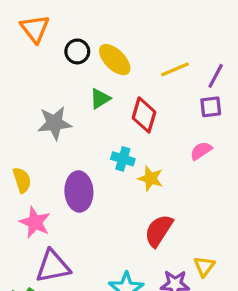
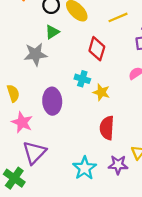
green triangle: (100, 99) -> (52, 32), moved
red semicircle: (159, 231) -> (107, 128), turned -30
purple triangle: (53, 266) -> (34, 152), turned -35

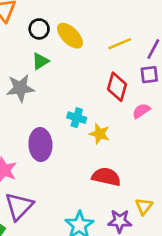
red diamond: (97, 49) -> (117, 87), moved
red semicircle: (107, 128) -> (106, 177), turned 100

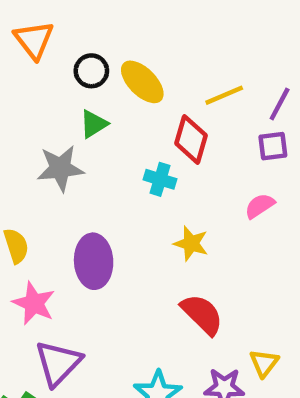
red diamond: (117, 87) -> (191, 139), moved
cyan cross: (77, 118) -> (160, 179), moved
red semicircle: (106, 177) -> (202, 314), turned 32

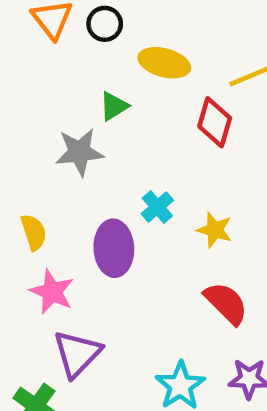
black circle: (91, 71) -> (105, 24), moved
yellow ellipse: (142, 82) -> (164, 63), turned -30
cyan cross: (160, 179) -> (157, 207), moved, turned 32

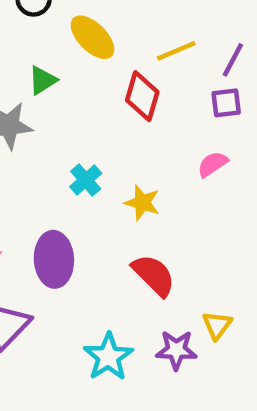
yellow ellipse: (164, 63) -> (92, 37), turned 30
purple ellipse: (114, 248) -> (54, 259), moved

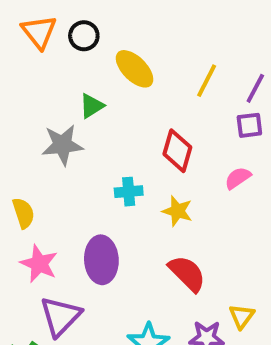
yellow line: (176, 51) -> (207, 81), turned -40
red diamond: (142, 96) -> (177, 151), moved
cyan cross: (86, 180) -> (129, 192), turned 36

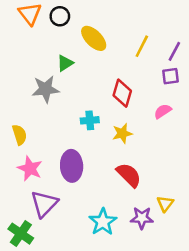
yellow star: (177, 211) -> (122, 133), turned -30

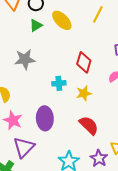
yellow line: (142, 46) -> (98, 14), moved
green triangle: (65, 63) -> (36, 25), moved
purple star: (142, 218) -> (99, 158), turned 30

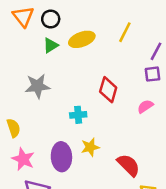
yellow ellipse: (62, 20) -> (82, 39), turned -65
yellow star: (84, 93) -> (90, 147), moved
red semicircle: (89, 125) -> (129, 165), moved

